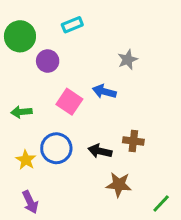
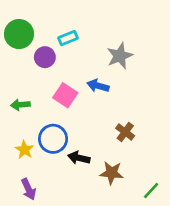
cyan rectangle: (72, 25) -> (68, 38), moved
gray star: (128, 60) -> (120, 56), size x1.4
brown cross: (133, 141) -> (125, 132), turned 30
black arrow: (100, 151) -> (79, 158), moved

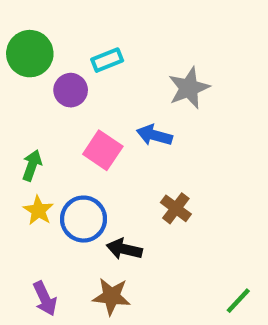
green arrow: (20, 105) -> (32, 165), turned 114
brown cross: (125, 132) -> (176, 208), moved
yellow star: (24, 150) -> (38, 210), moved
brown star: (112, 173) -> (111, 296), moved

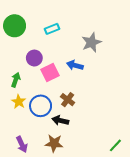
purple circle: (71, 90) -> (34, 58), moved
pink square: (103, 150) -> (50, 73), turned 30
brown cross: (176, 208) -> (68, 100), moved

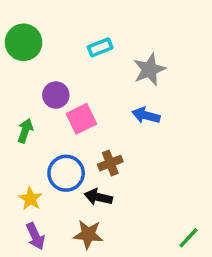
cyan rectangle: (52, 29) -> (100, 47), moved
blue arrow: (75, 65) -> (146, 115), moved
brown cross: (68, 100) -> (110, 163), turned 32
yellow star: (19, 102) -> (30, 199), moved

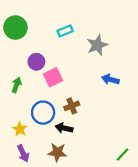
blue arrow: (146, 115) -> (110, 79), moved

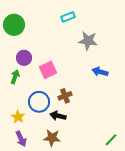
cyan rectangle: (65, 31) -> (68, 17), moved
gray star: (97, 45) -> (88, 41), turned 30
purple circle: (36, 62) -> (24, 58), moved

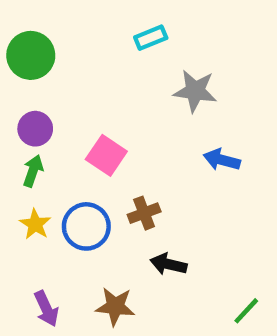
purple circle: (24, 58) -> (35, 129), moved
pink square: (48, 70) -> (106, 155), turned -30
black arrow: (58, 116) -> (168, 264), moved
yellow star: (18, 117) -> (35, 224), moved

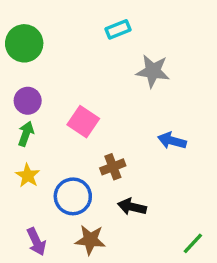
blue arrow: (222, 160) -> (172, 141), moved
blue circle: (86, 226) -> (73, 196), moved

